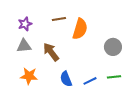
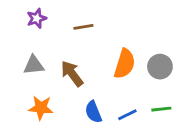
purple star: (25, 24) -> (37, 18), moved
orange semicircle: (80, 29) -> (125, 64), moved

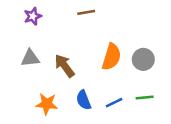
brown line: (83, 27) -> (86, 12), moved
orange star: (41, 108) -> (47, 104), moved

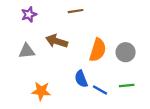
brown arrow: (65, 66) -> (57, 41), moved, turned -35
blue semicircle: (84, 100) -> (81, 79), moved
blue line: (114, 103) -> (100, 90), turned 56

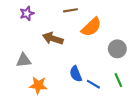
orange semicircle: (98, 50) -> (91, 27), moved, turned 30
gray triangle: (27, 51) -> (24, 60), moved
green line: (127, 86) -> (118, 80), turned 72

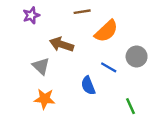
gray triangle: (24, 60) -> (41, 66), moved, turned 49
green line: (118, 80) -> (131, 106), moved
blue line: (93, 84) -> (109, 67), moved

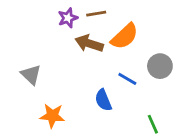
purple star: (31, 15) -> (68, 18), moved
brown arrow: (62, 44) -> (89, 43), moved
gray triangle: (41, 66) -> (31, 75), moved

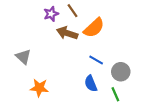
brown line: (96, 14) -> (73, 11), turned 64
gray circle: (160, 66) -> (121, 72), moved
blue semicircle: (103, 100) -> (91, 84), moved

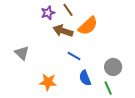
blue line: (96, 60) -> (74, 56), moved
orange star: (39, 88) -> (48, 82), moved

